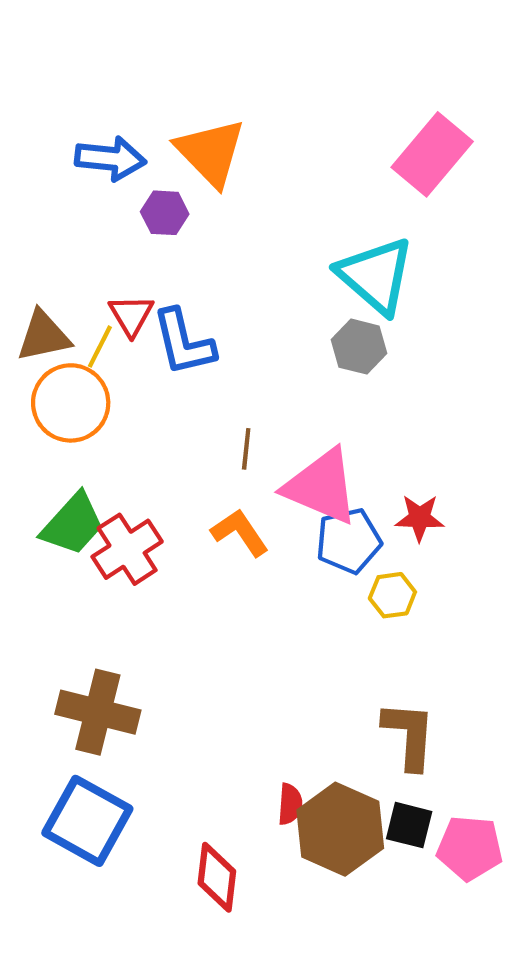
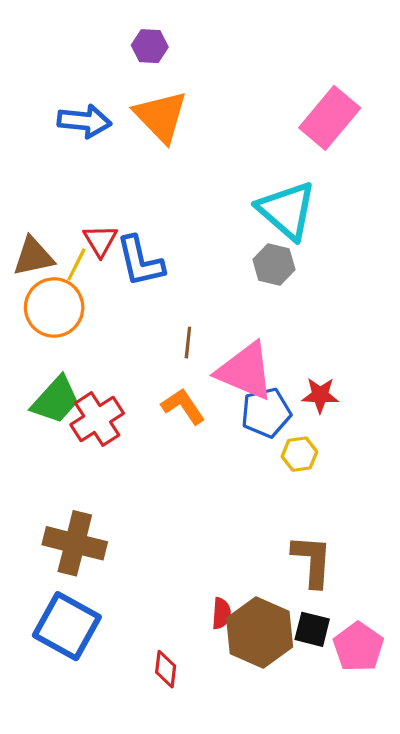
purple hexagon: (165, 213) -> (150, 46), moved
pink pentagon: (470, 848) -> (358, 647), turned 30
red diamond: (217, 877) -> (166, 669), size x0.7

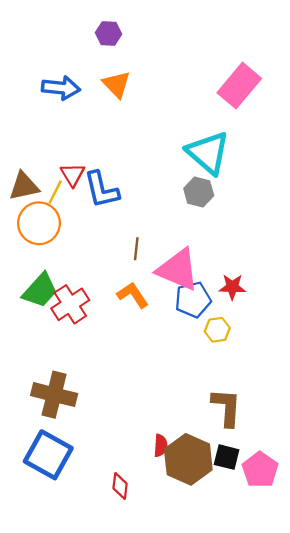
orange triangle: (161, 116) -> (117, 84), size x0.7

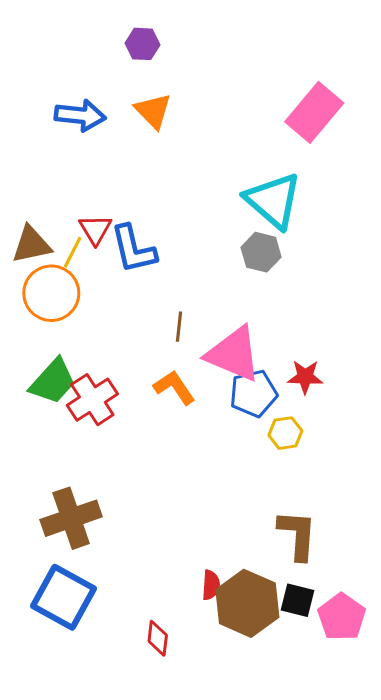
brown cross: (54, 395) -> (71, 518), turned -33

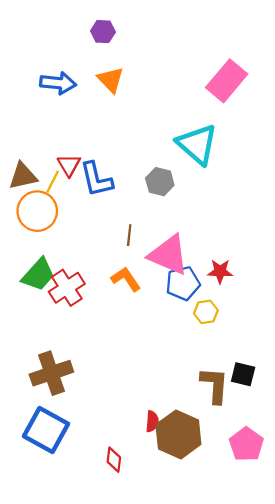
gray hexagon: (261, 252) -> (160, 182), moved
black square: (298, 600) -> (243, 374), moved

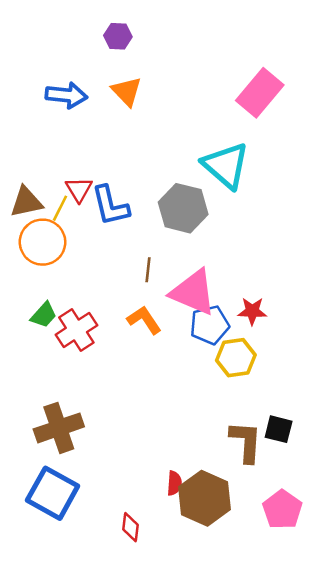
gray hexagon: (160, 182) -> (183, 208), size x1.5
green trapezoid: (38, 275) -> (44, 315), size x0.7
yellow hexagon: (206, 312) -> (236, 358), size x1.4

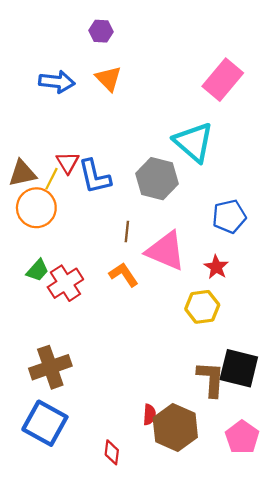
red star: (252, 311) -> (216, 267), turned 30
blue pentagon: (210, 325) -> (229, 216), moved
black square: (279, 429) -> (239, 368), size x1.6

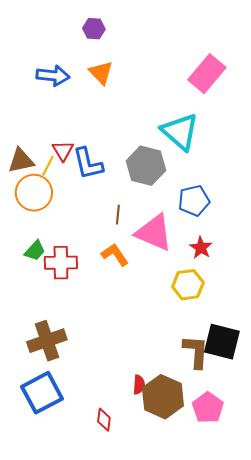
blue pentagon: (229, 216) -> (194, 201), moved
red cross: (65, 283) -> (61, 263), turned 32
blue square: (45, 423) -> (42, 393), turned 33
pink pentagon: (242, 437) -> (208, 408), moved

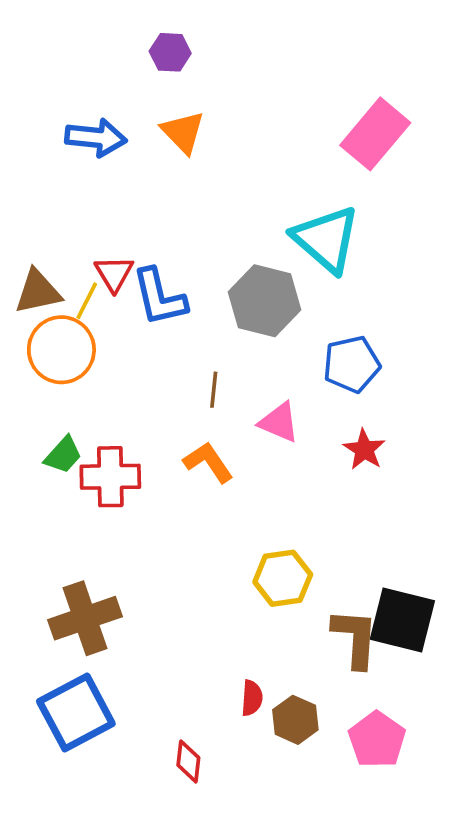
pink triangle: (154, 233) -> (279, 422), size x0.6
yellow hexagon: (188, 285) -> (283, 578), moved
brown hexagon: (163, 397) -> (295, 720), size x0.6

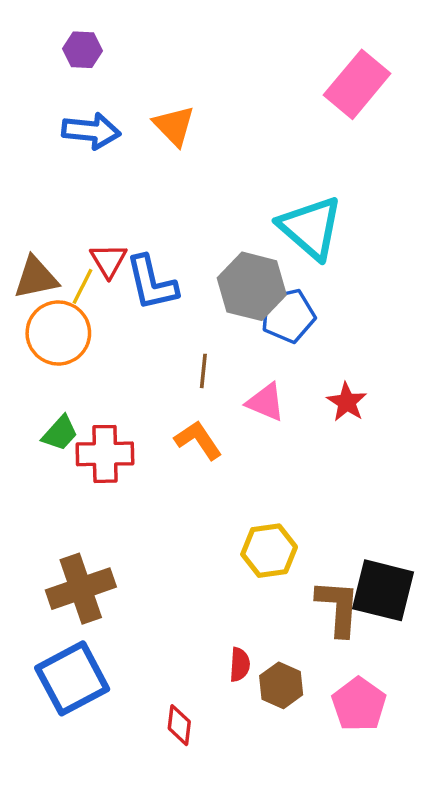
purple hexagon: (170, 52) -> (83, 50), moved
pink rectangle: (375, 134) -> (357, 84), moved
blue pentagon: (352, 364) -> (288, 316), moved
red star: (364, 450) -> (347, 402), moved

